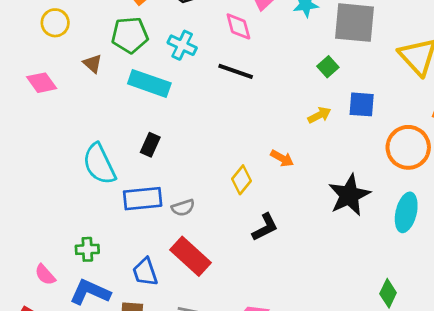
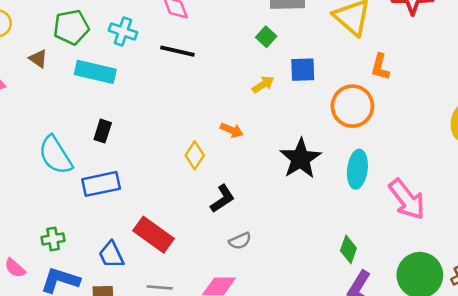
gray semicircle: (183, 208) -> (240, 241), moved

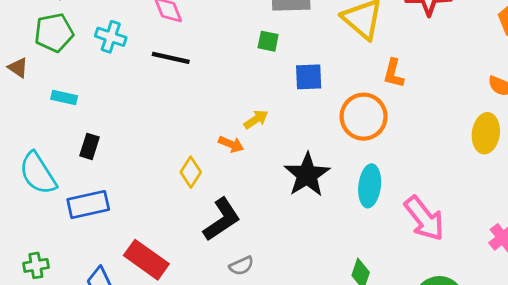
green square: (266, 37) -> (268, 41), turned -30
cyan rectangle: (95, 72) -> (64, 98), moved, size x0.6
yellow arrow: (263, 84) -> (256, 119), moved
black L-shape: (223, 199) -> (222, 219), size x1.4

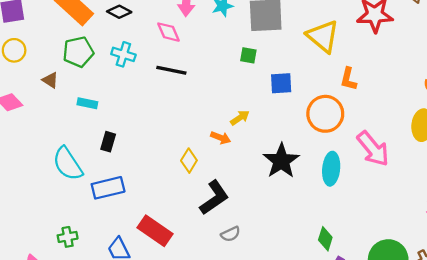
pink arrow: (424, 218) -> (373, 149), moved

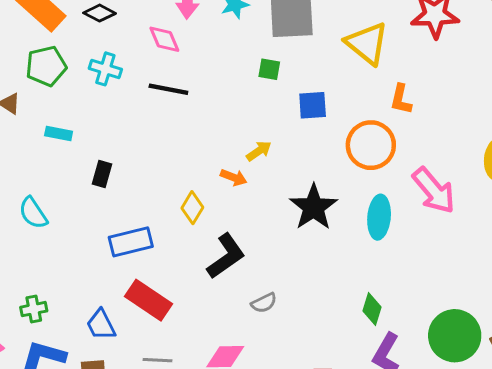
black rectangle: (108, 142) -> (102, 174), moved
cyan semicircle: (68, 164) -> (33, 213), size x0.7
blue rectangle: (108, 188) -> (131, 242), moved
gray semicircle: (231, 234) -> (264, 303), moved

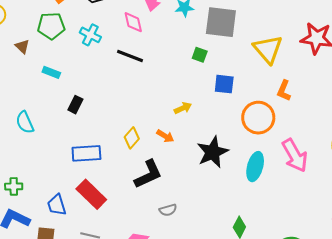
orange arrow: (234, 177) -> (165, 136), moved

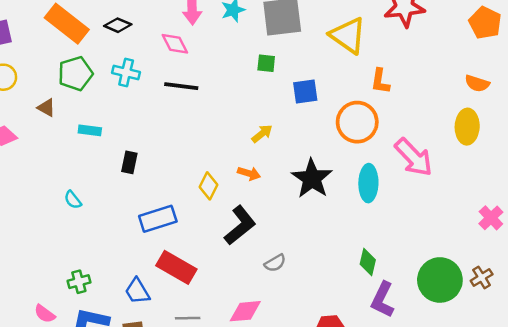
cyan semicircle: (25, 122) -> (73, 200), size x0.7

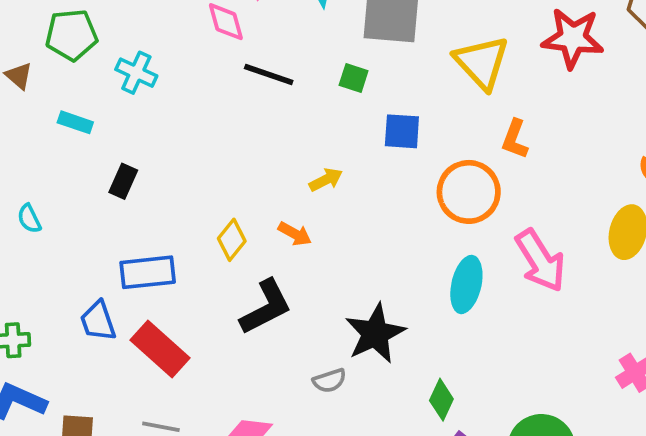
cyan cross: (126, 73) -> (136, 73), moved
black line: (181, 86) -> (269, 75), moved
black star: (312, 178) -> (375, 333), moved
gray semicircle: (275, 263) -> (329, 381), moved
blue trapezoid: (137, 291) -> (98, 321), moved

